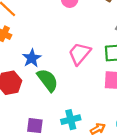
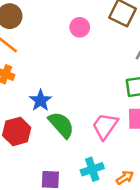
pink trapezoid: (80, 54) -> (105, 126), moved

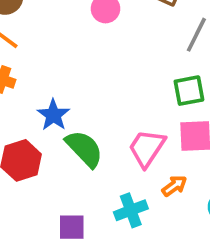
orange arrow: (125, 178) -> (174, 186), moved

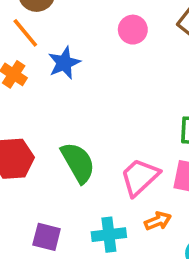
blue star: (53, 115) -> (64, 63), moved

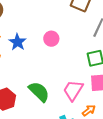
pink circle: (133, 30) -> (51, 39), moved

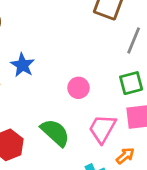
pink circle: (51, 39) -> (78, 88), moved

